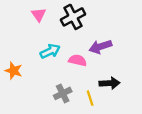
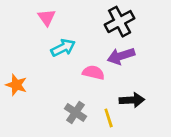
black cross: (73, 17) -> (120, 22), moved
cyan arrow: (50, 51) -> (63, 48), moved
gray cross: (63, 93) -> (75, 112), turned -30

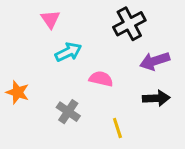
purple arrow: (121, 56) -> (155, 61), moved
black arrow: (132, 100) -> (156, 98), moved
gray cross: (75, 112) -> (68, 112), moved

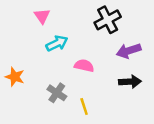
yellow line: (117, 128) -> (84, 106), moved

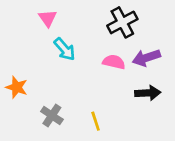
cyan arrow: (57, 43) -> (65, 49), turned 75
pink semicircle: (84, 66) -> (114, 62), moved
gray cross: (57, 93) -> (52, 115), moved

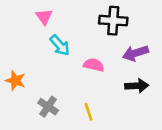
black cross: (122, 22) -> (113, 21), turned 32
pink semicircle: (114, 62) -> (94, 65), moved

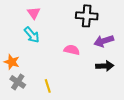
cyan arrow: (60, 45) -> (32, 35), moved
gray cross: (48, 107) -> (18, 82), moved
yellow line: (88, 112) -> (48, 86), moved

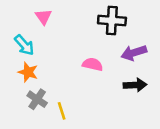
cyan arrow: (32, 35) -> (24, 45), moved
orange star: (12, 62) -> (28, 72), moved
gray cross: (18, 82) -> (37, 99), moved

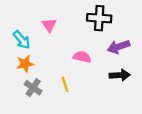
pink triangle: (44, 17) -> (49, 25), moved
orange star: (28, 72) -> (25, 64), turned -30
yellow line: (62, 111) -> (65, 84), moved

